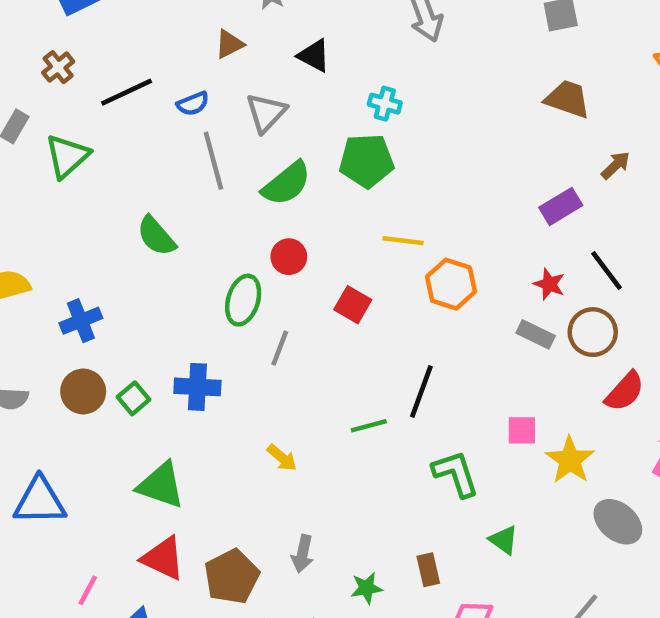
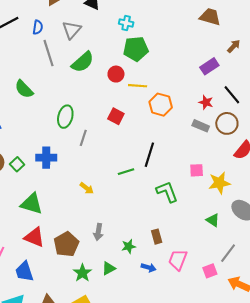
blue semicircle: (193, 104) -> (38, 27), turned -56
green pentagon: (367, 161) -> (136, 49), moved
red circle: (289, 257) -> (116, 74), moved
yellow star: (570, 460) -> (219, 183), turned 30
green triangle: (504, 540) -> (213, 220), moved

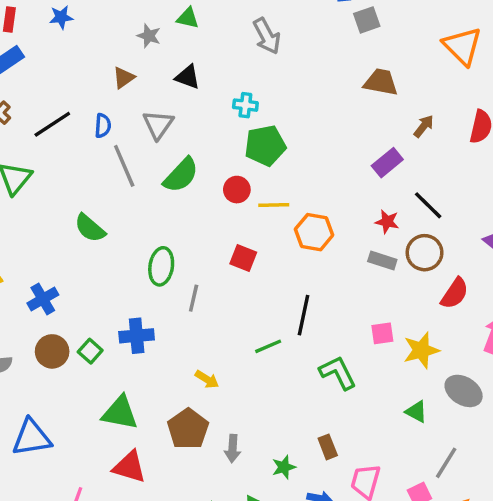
brown pentagon: (66, 244) -> (188, 429), moved

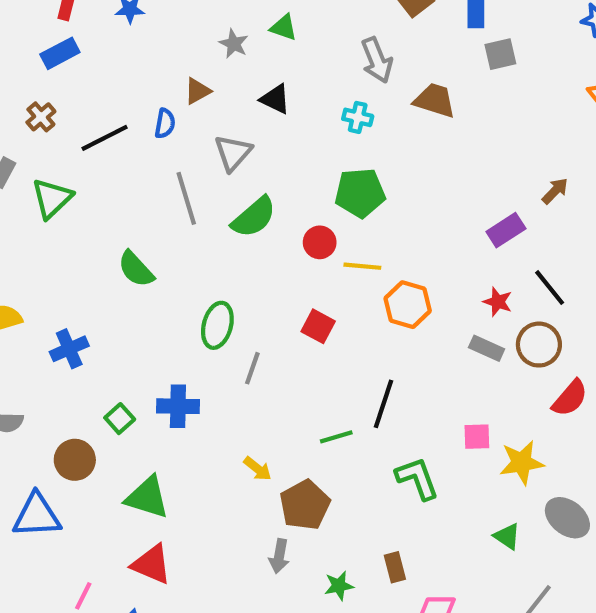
brown trapezoid: (381, 82) -> (435, 100), moved
cyan cross: (245, 105) -> (358, 117), moved
blue semicircle: (103, 126) -> (165, 123), moved
brown circle: (52, 351) -> (75, 460), moved
brown pentagon: (188, 429) -> (305, 505), moved

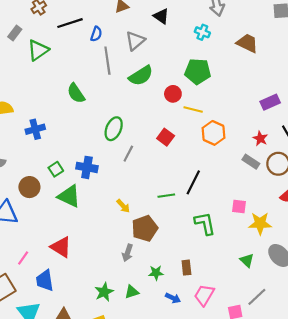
brown trapezoid: (435, 100) -> (247, 43), moved
blue semicircle: (165, 123) -> (96, 34), moved
green triangle: (147, 497) -> (69, 196), moved

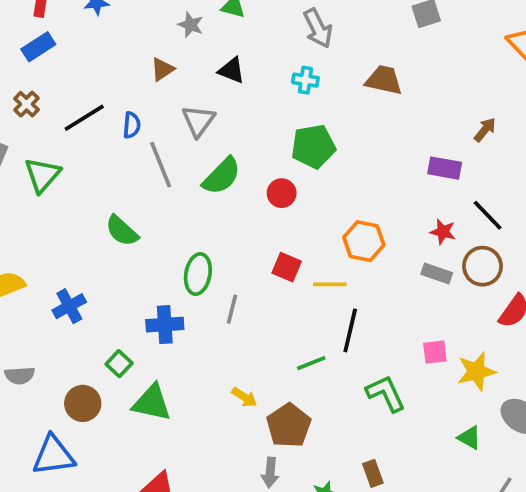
purple rectangle: (270, 102) -> (445, 168), turned 48
yellow line: (193, 109) -> (330, 284), moved
blue cross: (87, 167) -> (165, 325), moved

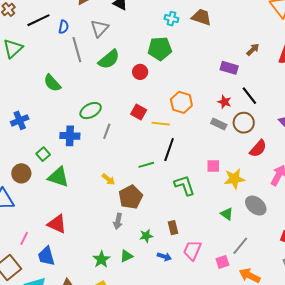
cyan cross: (305, 80) -> (171, 19), moved
green ellipse: (198, 274) -> (91, 111), turned 45

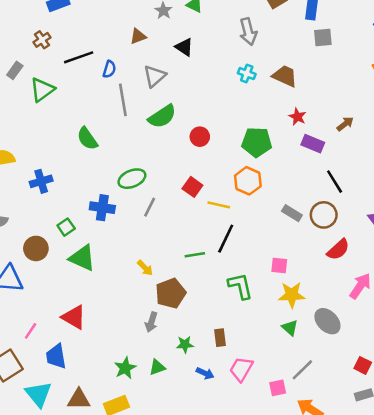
green pentagon: (160, 49) -> (257, 142), moved
red star: (224, 102) -> (297, 117), moved
yellow star: (234, 179) -> (292, 295), moved

